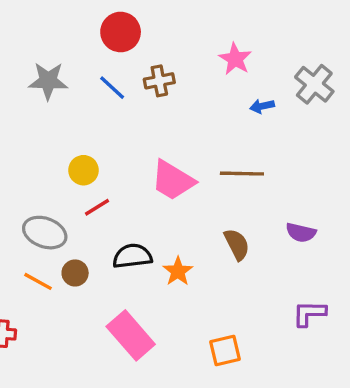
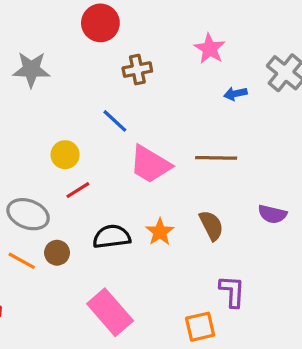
blue line: (112, 88) -> (115, 121), moved
orange star: (178, 271) -> (160, 232), moved
purple L-shape: (309, 313) -> (232, 291), moved, turned 92

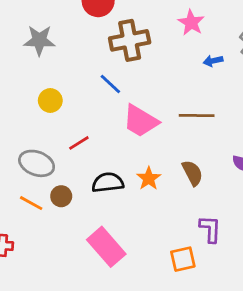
brown cross: (137, 70) -> (130, 40), size x1.6
yellow circle: (65, 155) -> (50, 101), moved

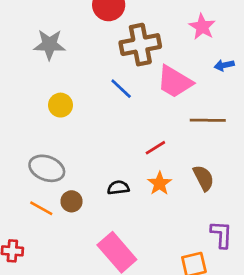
pink trapezoid: (141, 121) -> (175, 82), moved
red line: (79, 143) -> (155, 148), moved
black semicircle: (108, 183) -> (118, 188), size x0.7

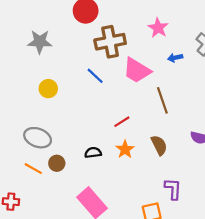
brown line: (208, 120) -> (162, 100), turned 70

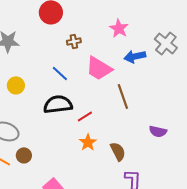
brown cross: (110, 42) -> (74, 41), size x0.5
blue arrow: (175, 58) -> (135, 56), size x1.5
brown semicircle: (159, 145) -> (118, 151), moved
black semicircle: (93, 153) -> (58, 104), moved, size x1.8

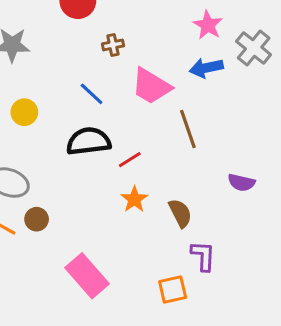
pink star: (119, 28) -> (208, 25), moved

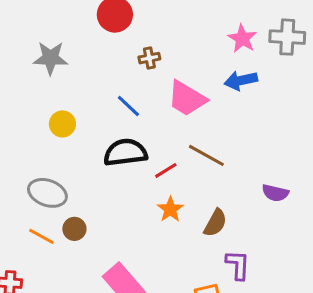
gray cross: (254, 48) -> (287, 37), moved, turned -36
brown line: (188, 129) -> (206, 155), moved, turned -42
brown semicircle: (180, 213) -> (215, 223), turned 56

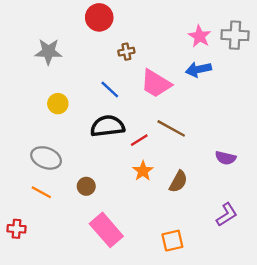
brown circle: (74, 229) -> (86, 186), moved
purple L-shape: (238, 265) -> (227, 215), moved, turned 55

